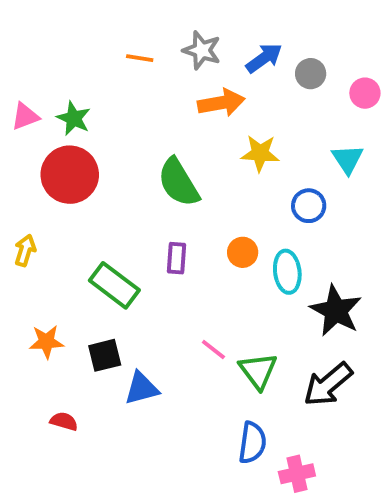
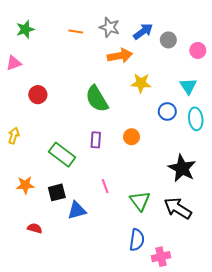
green star: (74, 118) -> (25, 29), moved, turned 30
red circle: (70, 175) -> (38, 95), size x0.6
cyan ellipse: (287, 272) -> (196, 119), moved
pink line: (213, 349) -> (105, 186), moved, turned 32
black arrow: (328, 384) -> (178, 208), turned 72

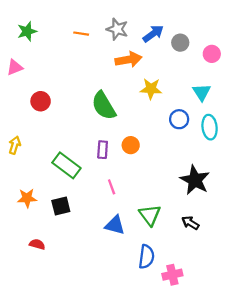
orange circle: (132, 137) -> (131, 145), moved
pink line: (105, 186) -> (112, 187), moved
black arrow: (178, 208) -> (190, 223), size x0.6
blue triangle: (77, 210) -> (115, 225), moved, turned 30

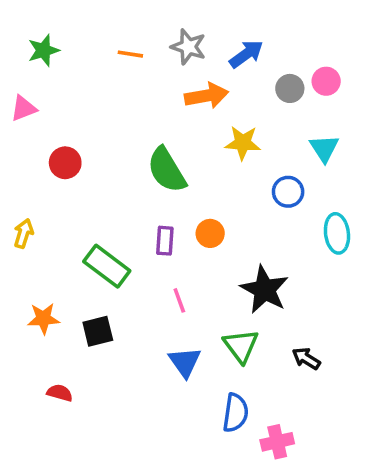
gray circle: (180, 43) -> (290, 88), moved
pink circle: (212, 54) -> (326, 81), moved
cyan ellipse: (210, 127) -> (337, 233), moved
black star: (195, 180) -> (264, 290), moved
blue triangle: (115, 225) -> (185, 362), turned 40

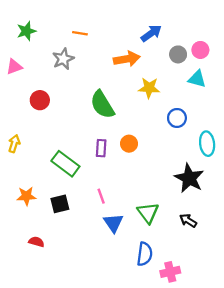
gray star: (188, 47) -> (63, 59), moved, turned 30
cyan triangle: (324, 148) -> (197, 79), moved, turned -42
black star: (264, 290) -> (189, 178), moved
pink line: (179, 300) -> (101, 196), moved

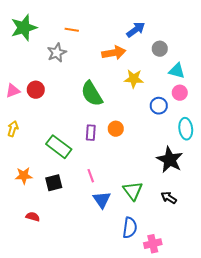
green star: (26, 31) -> (24, 28), size x1.5
pink circle: (200, 50) -> (180, 93), moved
pink triangle: (14, 67) -> (13, 91), moved

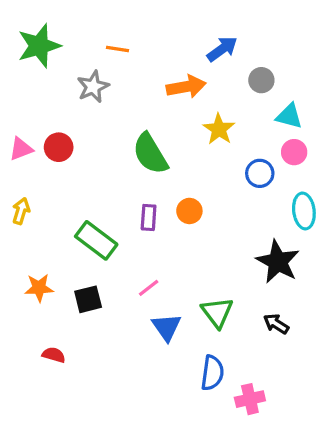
yellow star: (134, 79) -> (219, 129), turned 30
pink line: (91, 176) -> (149, 288), turned 72

